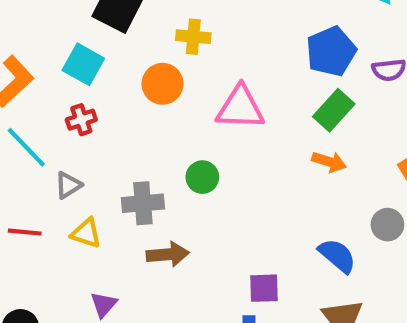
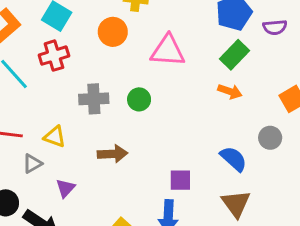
red cross: (81, 120) -> (54, 56), size x1.4
gray triangle: (68, 185) -> (32, 164), moved
gray cross: (143, 203) -> (94, 99), moved

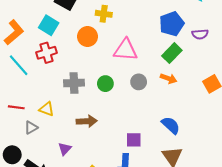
gray circle: (270, 138) -> (139, 82), moved
purple triangle: (65, 188) -> (65, 149), moved

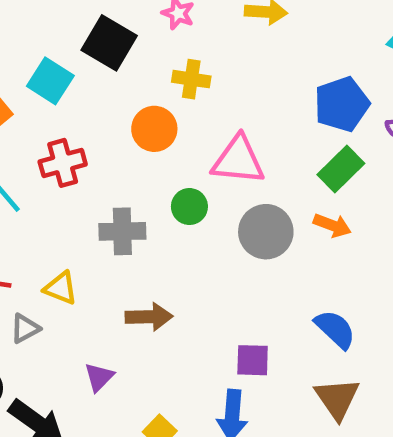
cyan square: (49, 25) -> (50, 81), moved
gray circle: (139, 82) -> (266, 232), size x1.5
green circle: (105, 84) -> (189, 207), moved

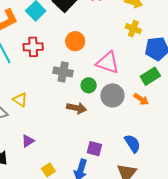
yellow cross: (191, 79) -> (133, 29), moved
green circle: (189, 207) -> (89, 85), moved
gray cross: (122, 231) -> (63, 72), moved
brown arrow: (149, 317) -> (77, 108), moved

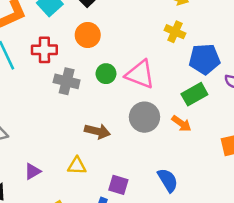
orange circle: (75, 41) -> (88, 35), moved
gray cross: (63, 72) -> (67, 81), moved
green circle: (89, 85) -> (106, 74), moved
yellow triangle: (20, 100) -> (77, 166), moved, turned -35

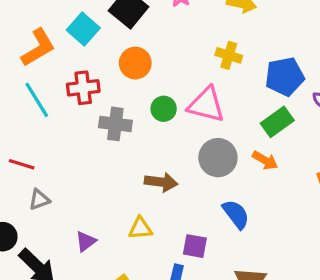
yellow cross: (175, 32) -> (229, 55), moved
blue semicircle: (168, 180) -> (236, 214), moved

